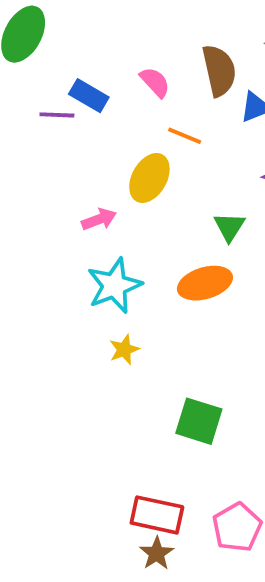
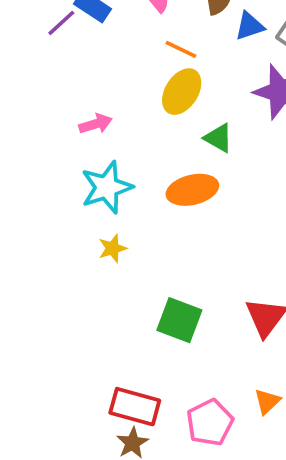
purple line: (57, 115) -> (61, 23), turned -48
yellow ellipse: (149, 178) -> (182, 92), moved
green triangle: (229, 227) -> (218, 138), turned -36

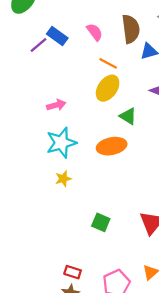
green square: (179, 320) -> (101, 222), size x0.7
red rectangle: (135, 407) -> (73, 272), size x0.6

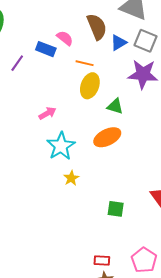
blue rectangle: (57, 36) -> (46, 49), moved

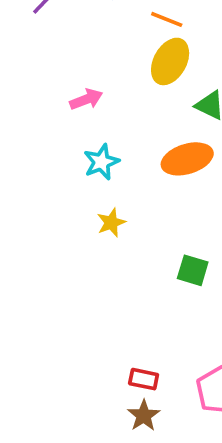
cyan star: (61, 146) -> (101, 162), size x0.7
green square: (116, 209) -> (193, 270), moved

